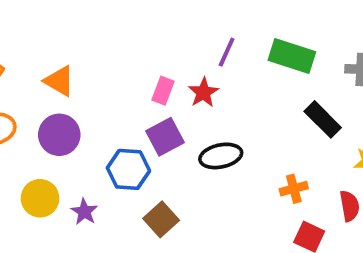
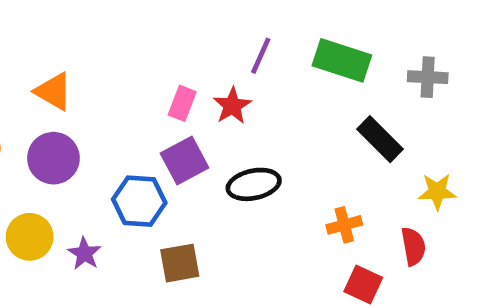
brown square: (161, 219) -> (180, 263), turned 32

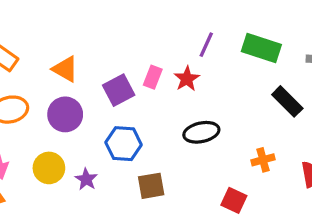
purple square: (185, 161) -> (119, 90), moved
red square: (363, 284) -> (234, 200), moved

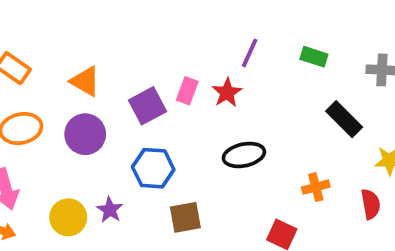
green rectangle: (261, 48) -> (314, 57), size x0.6
yellow circle: (49, 168) -> (68, 217), moved

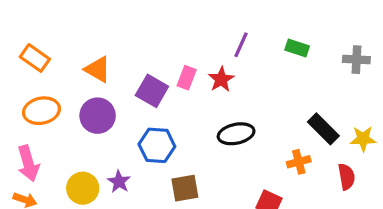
purple square: (148, 106) -> (152, 91), turned -32
black rectangle: (344, 119) -> (323, 129), moved

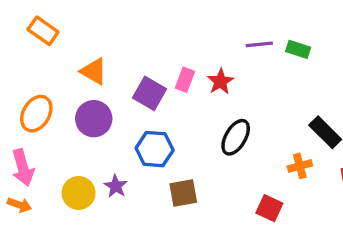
purple line: (241, 45) -> (259, 44), moved, turned 60
orange rectangle: (35, 58) -> (43, 31), moved
orange ellipse: (41, 111) -> (36, 114), turned -48
black ellipse: (236, 134) -> (236, 137), turned -48

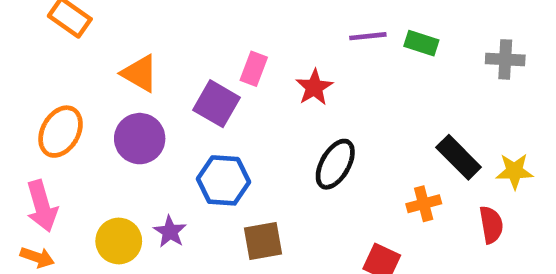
pink rectangle: (185, 80) -> (254, 69), moved

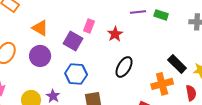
orange cross: (424, 204) -> (162, 84), size x1.5

